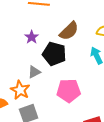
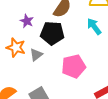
orange star: (20, 90) -> (16, 47), moved

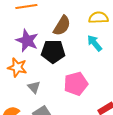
purple star: (27, 21) -> (27, 41), size x1.6
gray triangle: (36, 55) -> (34, 87), moved, turned -32

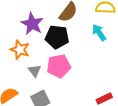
pink pentagon: (76, 84) -> (59, 66), moved

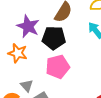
gray triangle: (35, 71) -> (27, 86), moved

